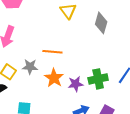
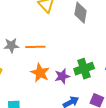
gray star: (30, 67) -> (11, 45), moved

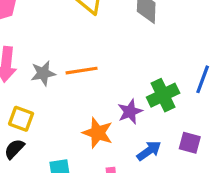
orange star: (40, 73) -> (98, 133), moved

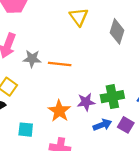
purple square: (190, 143) -> (126, 125), moved
blue arrow: (149, 151) -> (102, 125), moved

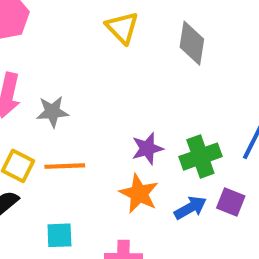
orange line: (60, 64) -> (65, 166), moved
purple star: (86, 102) -> (147, 149), moved
orange star: (59, 111) -> (139, 194), moved

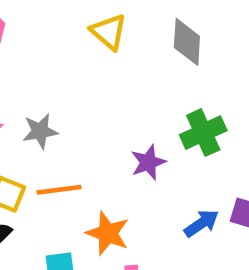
green cross: (200, 157) -> (203, 133), moved
orange star: (139, 194) -> (108, 233), moved

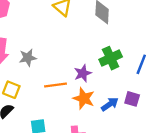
orange line: (59, 190) -> (56, 85), moved
orange star: (108, 233) -> (84, 98), moved

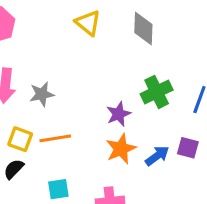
orange line: (56, 85) -> (55, 138), moved
orange star: (84, 98) -> (121, 149), turned 30

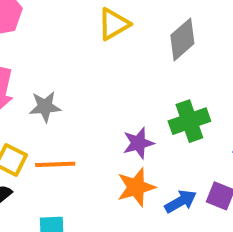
yellow triangle: (88, 23) -> (114, 24), turned 44
gray diamond: (143, 28) -> (182, 39), turned 40

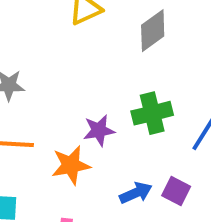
orange star: (136, 187) -> (71, 165), moved

